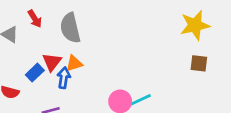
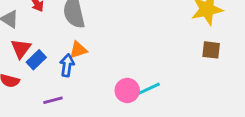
red triangle: (52, 62) -> (21, 49), moved

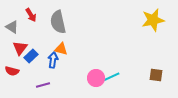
orange triangle: (78, 50) -> (61, 49), turned 32
brown square: (211, 50) -> (156, 75), moved

